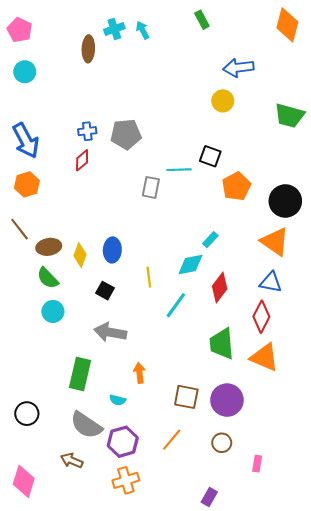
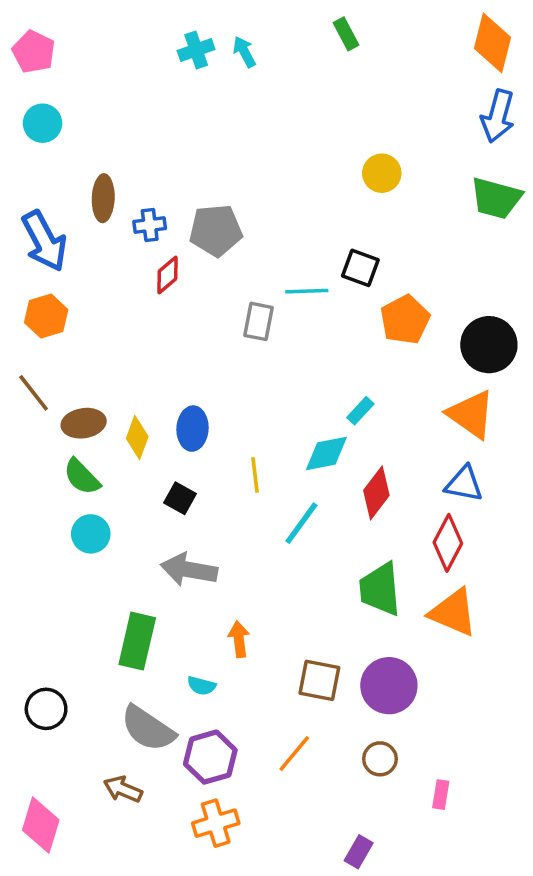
brown ellipse: (88, 49) -> (103, 198), moved
blue arrow: (238, 68) -> (498, 116), moved, turned -68
red diamond: (82, 160) -> (168, 275), moved

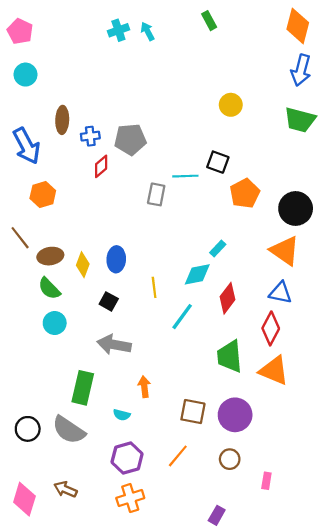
orange hexagon: (46, 316) -> (43, 194), moved
gray semicircle: (148, 729) -> (69, 430), moved
brown arrow: (123, 789) -> (65, 489), moved

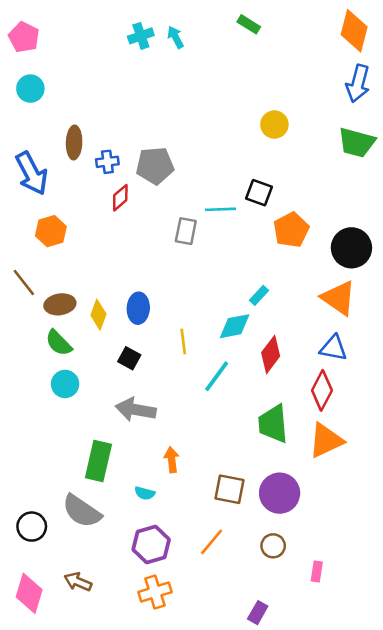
green rectangle: (209, 21) -> (249, 24), turned -30
orange triangle: (274, 371) -> (326, 440), turned -48
black circle: (28, 429) -> (32, 527), moved

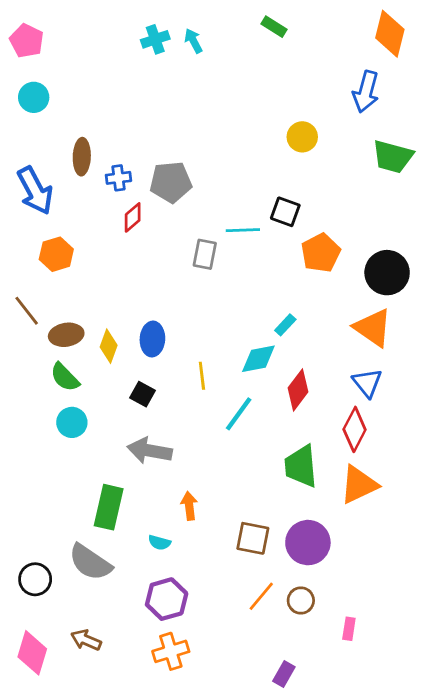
blue arrow: (358, 83) -> (366, 92), moved
blue triangle: (334, 348) -> (367, 383), turned 40
orange line: (211, 542) -> (261, 596), moved

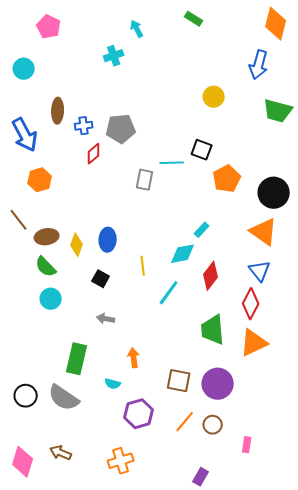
cyan cross: (155, 39) -> (114, 56), moved
pink pentagon: (27, 41) -> (49, 27), moved
gray arrow: (150, 451) -> (106, 319), size x0.6
black circle: (35, 579) -> (26, 396), moved
purple hexagon: (167, 599) -> (139, 414), moved

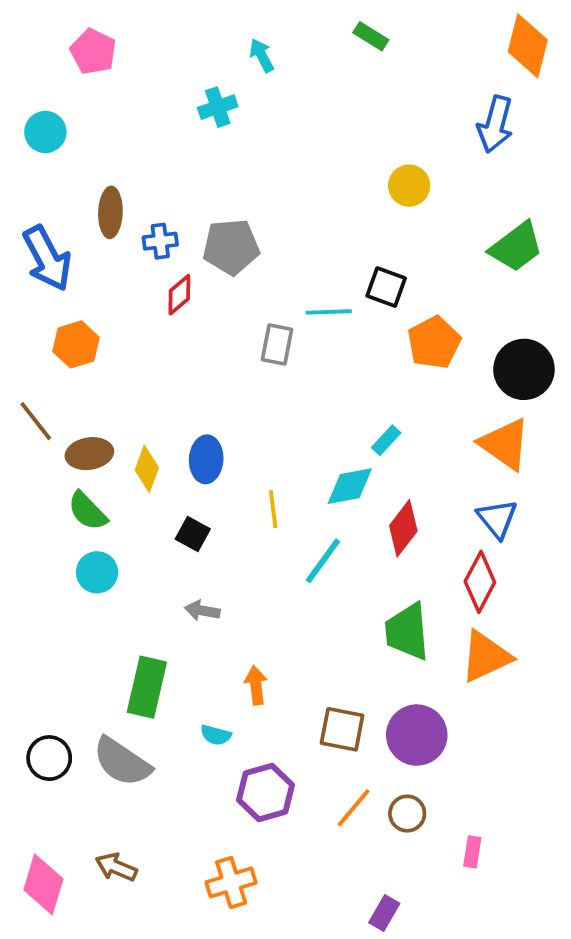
green trapezoid: (278, 111) -> (516, 247), moved, turned -52

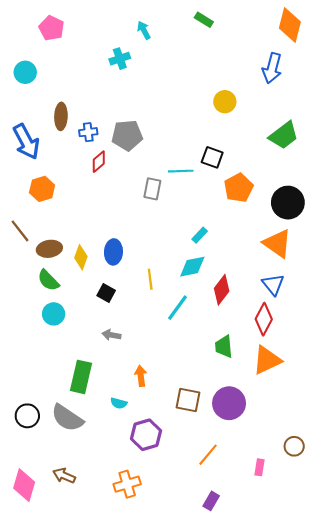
cyan rectangle: (386, 440) -> (200, 235), moved
green trapezoid: (407, 632) -> (224, 346), size x0.7
orange line: (354, 808) -> (208, 455), moved
brown circle: (407, 814) -> (294, 446), moved

